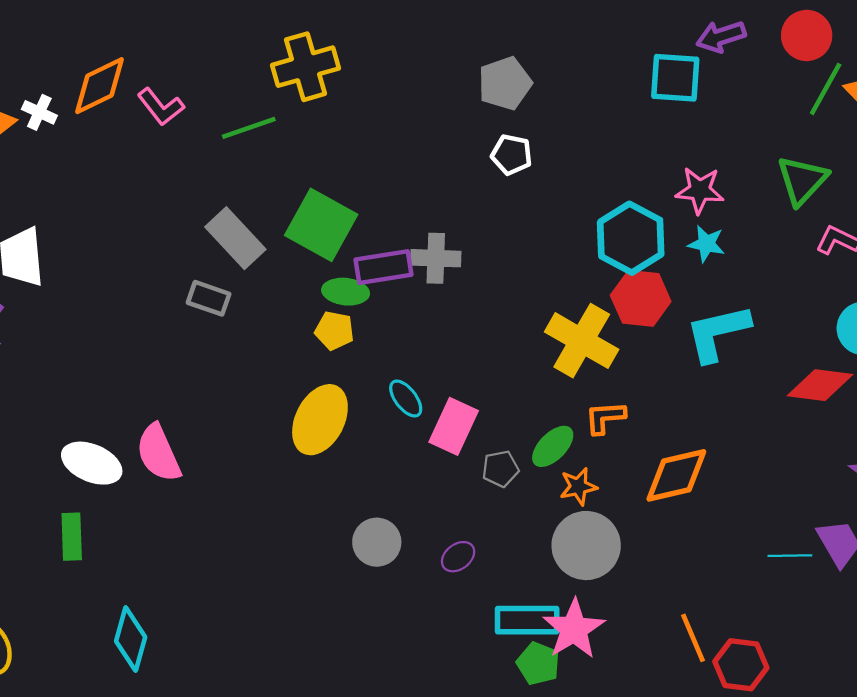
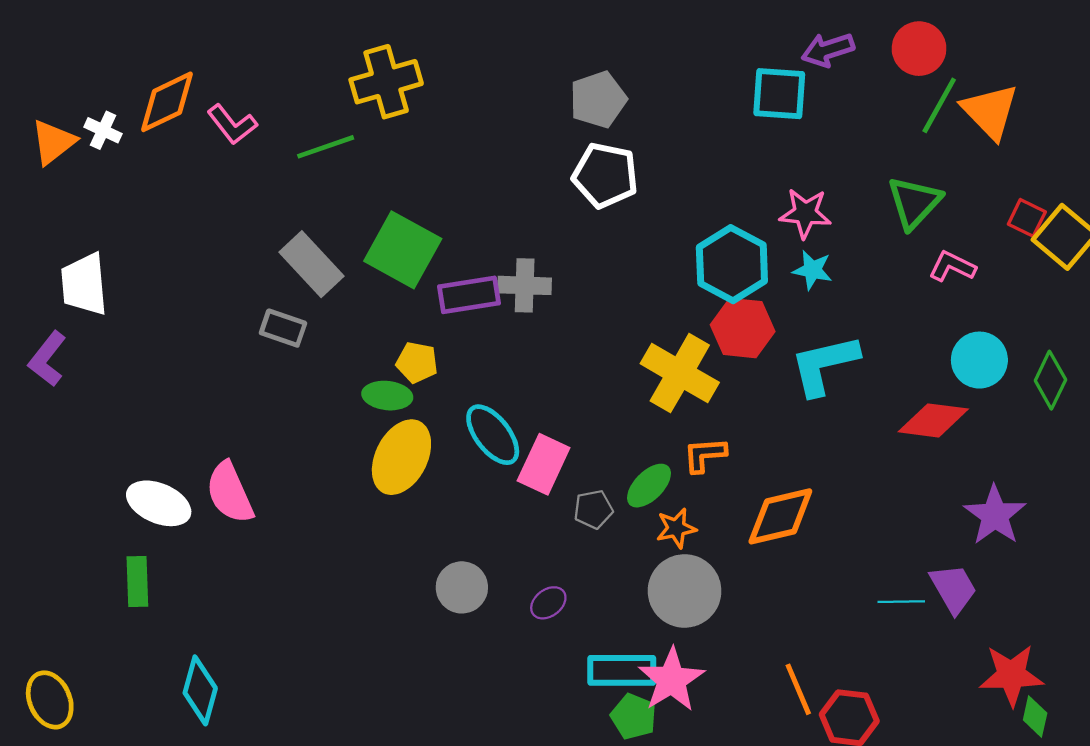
white pentagon: (512, 155) -> (605, 175), size x1.5
green ellipse: (346, 292) -> (387, 396), moved
cyan ellipse: (406, 399) -> (493, 435), size x1.5

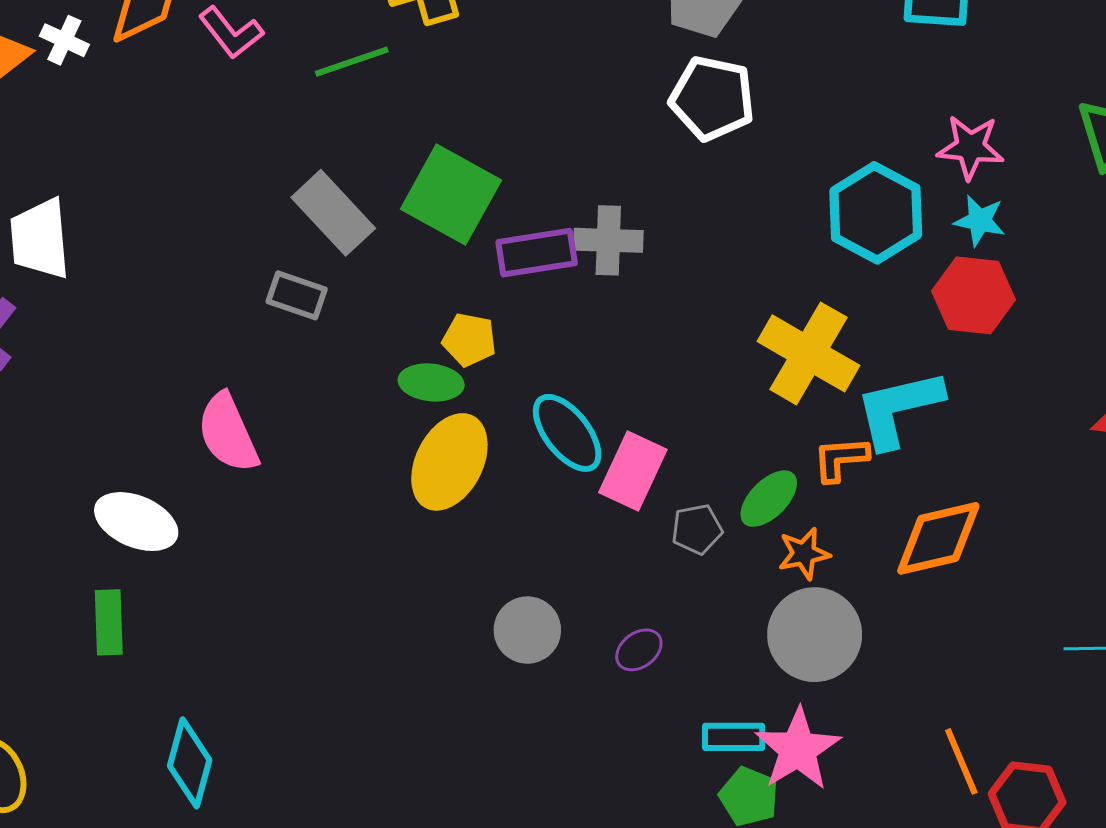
red hexagon: (743, 328) -> (974, 295), moved
cyan L-shape: (824, 365) -> (899, 408), moved
pink semicircle: (230, 493) -> (228, 433), moved
cyan rectangle: (622, 670) -> (734, 737), size x0.7

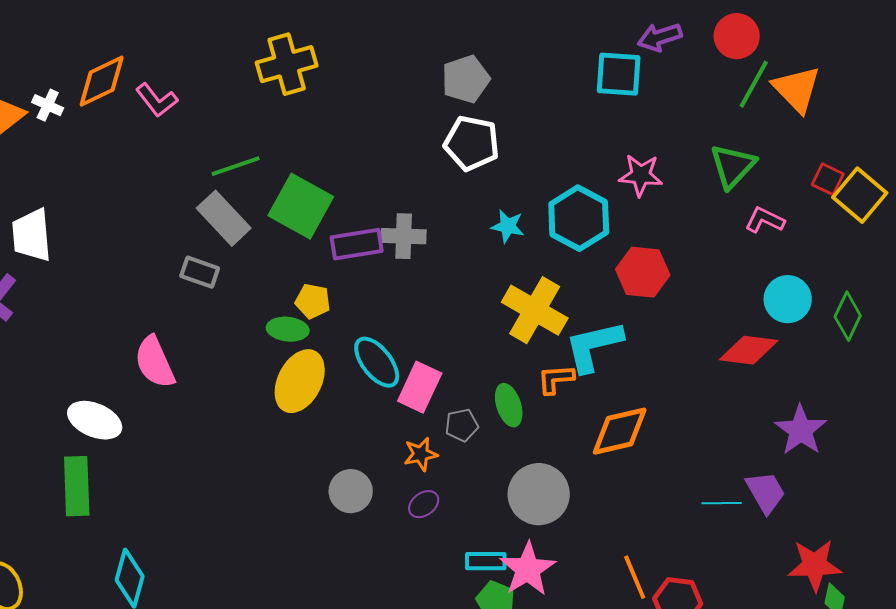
green line: (352, 62) -> (236, 166), moved
cyan star: (980, 221) -> (508, 226), moved
green ellipse: (769, 499) -> (509, 405), turned -63
orange star: (804, 554) -> (421, 454), moved
green rectangle: (109, 622) -> (77, 486), size x1.4

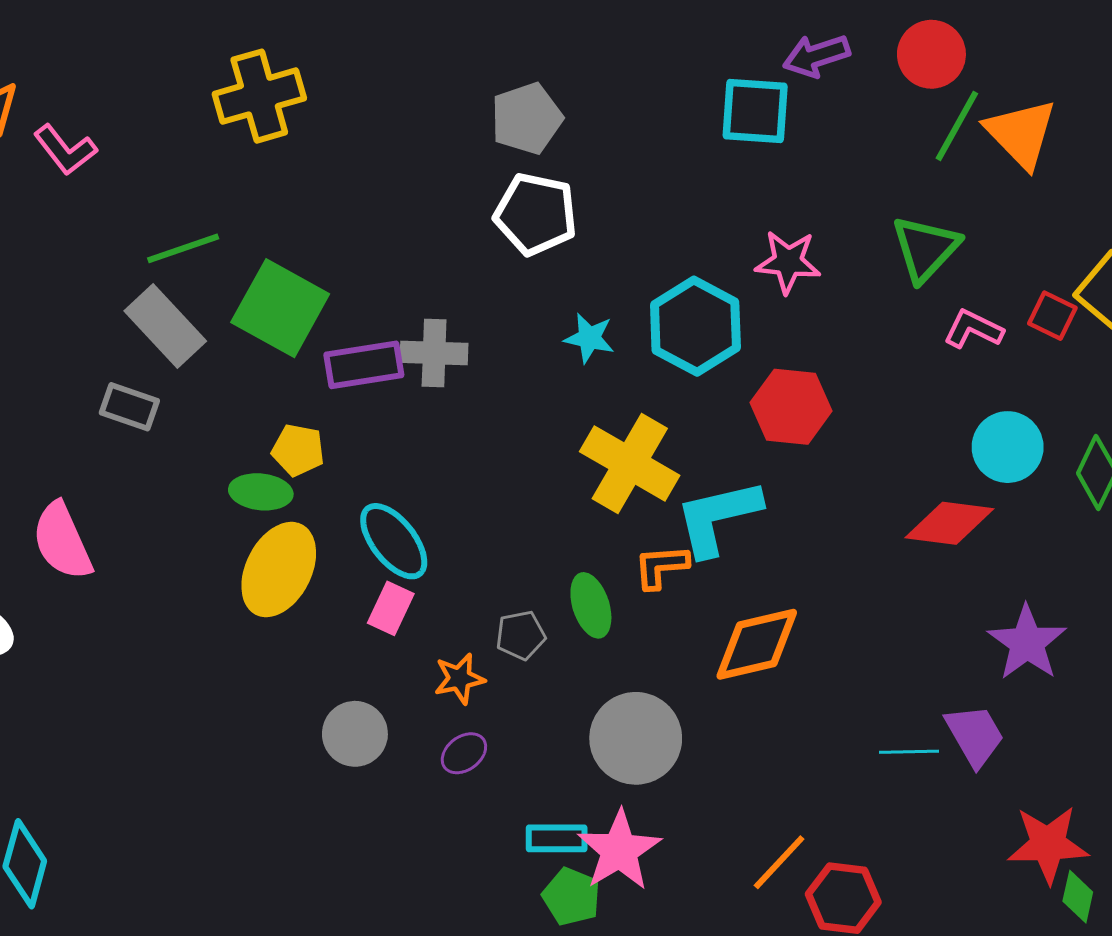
red square: (828, 179) -> (1052, 316), moved
pink rectangle: (420, 387) -> (391, 608), moved, size x0.7
orange line: (635, 577) -> (779, 862), turned 66

